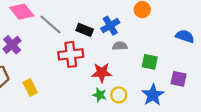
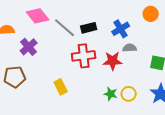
black rectangle: (85, 30) -> (89, 28), moved, turned -35
red star: (102, 73) -> (113, 61), moved
yellow rectangle: (30, 87) -> (61, 87), moved

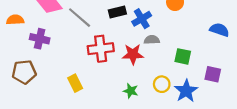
black rectangle: (89, 28) -> (117, 12), moved
purple cross: (29, 47) -> (40, 39), turned -36
yellow circle: (129, 94) -> (162, 84), moved

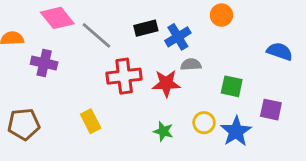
brown pentagon: (24, 72) -> (24, 124), moved

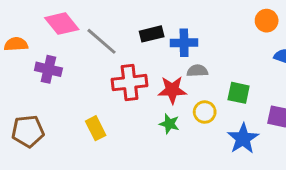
orange circle: (221, 15) -> (267, 21), moved
blue cross: (178, 37) -> (184, 43), turned 30
yellow circle: (204, 123) -> (205, 112), moved
green star: (163, 131) -> (169, 124), moved

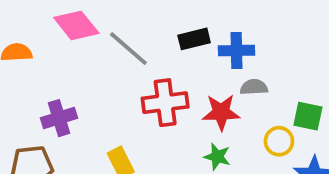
purple cross: (48, 69) -> (59, 118), moved, turned -30
yellow circle: (205, 112) -> (279, 141), moved

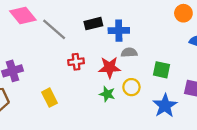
red cross: (165, 103) -> (76, 62), size x0.6
yellow circle: (279, 141) -> (131, 87), moved

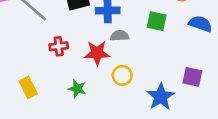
green square: (161, 70) -> (157, 21), moved
green star: (107, 94) -> (77, 89), moved

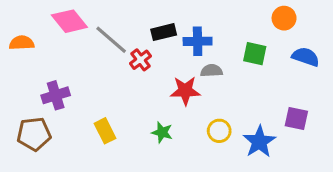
red cross: (59, 46) -> (140, 60), moved, turned -30
yellow circle: (122, 75) -> (219, 131), moved

